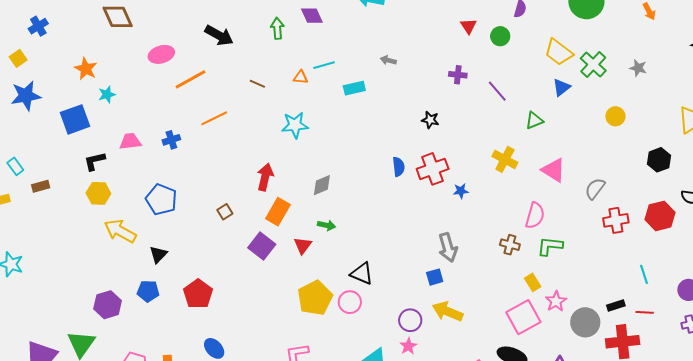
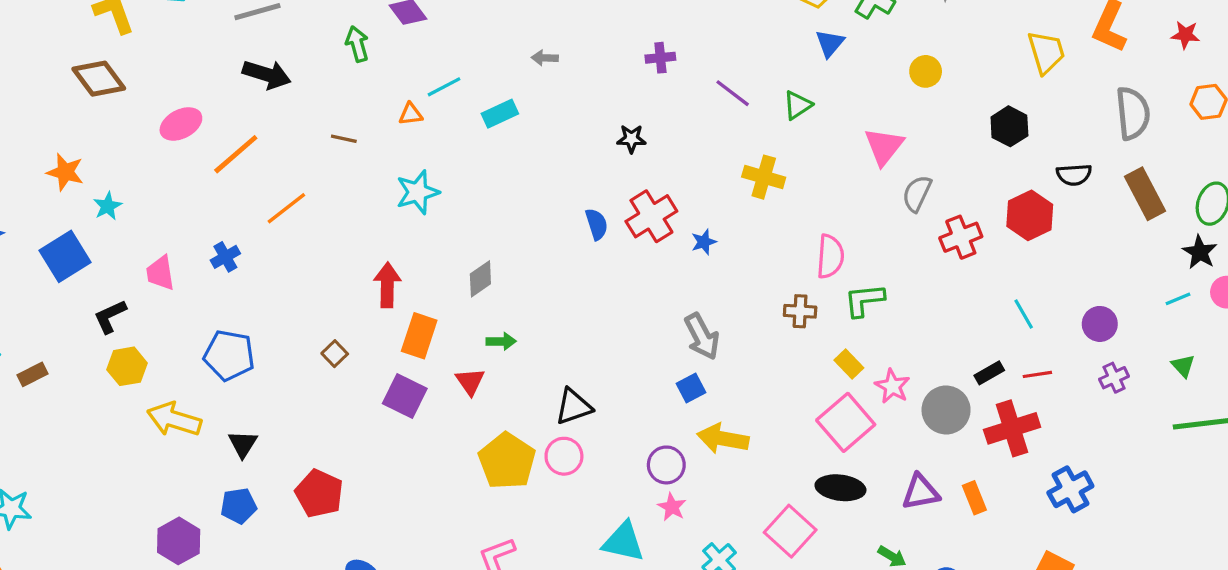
purple line: (497, 91) -> (733, 93), moved
pink trapezoid: (130, 141) -> (160, 273), turned -80
pink triangle: (554, 170) -> (884, 146), moved, turned 48
black triangle: (362, 274) -> (574, 407), turned -30

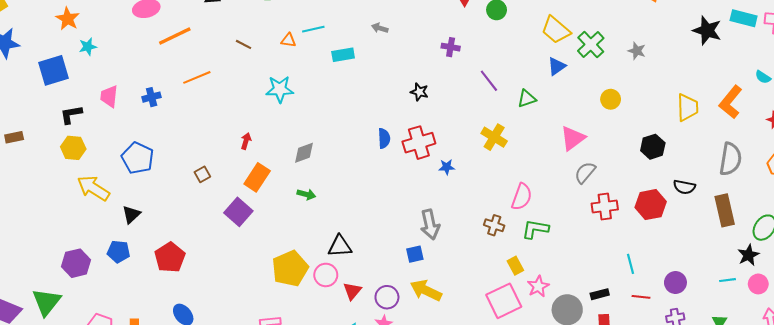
red arrow: (387, 285) -> (246, 141), size x0.6
red line: (1037, 374) -> (641, 297), moved
red triangle: (470, 381) -> (352, 291), moved

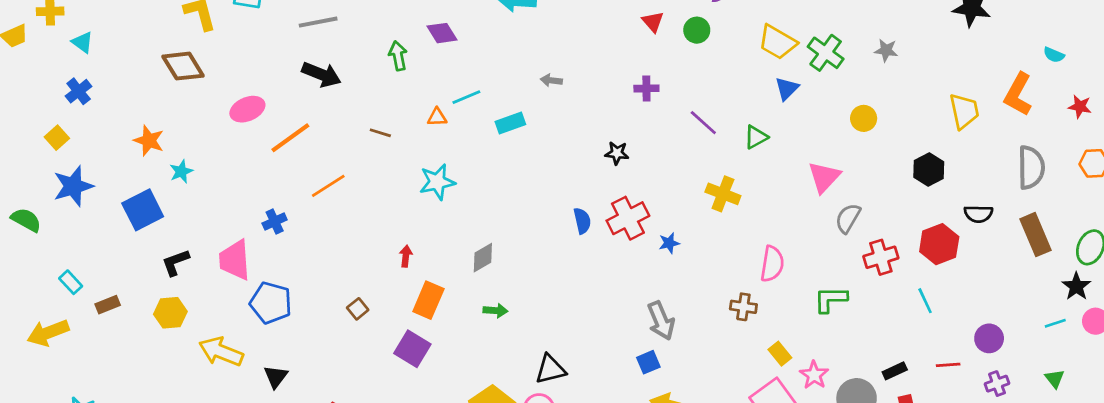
pink trapezoid: (109, 96) -> (235, 260), moved, size x1.4
yellow hexagon: (73, 148) -> (170, 313), moved
green L-shape: (535, 229) -> (831, 299), moved
cyan line: (631, 264) -> (925, 301), moved

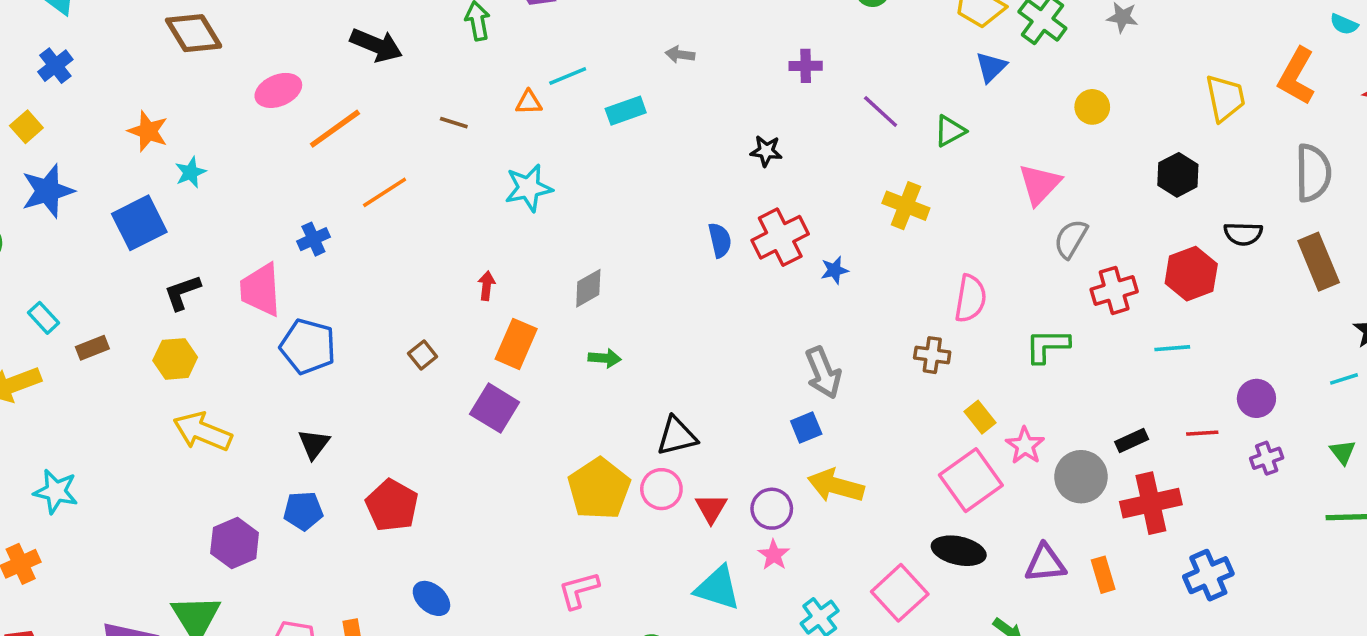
cyan line: (925, 301) -> (1172, 348), turned -70
yellow arrow: (221, 352) -> (202, 432), moved

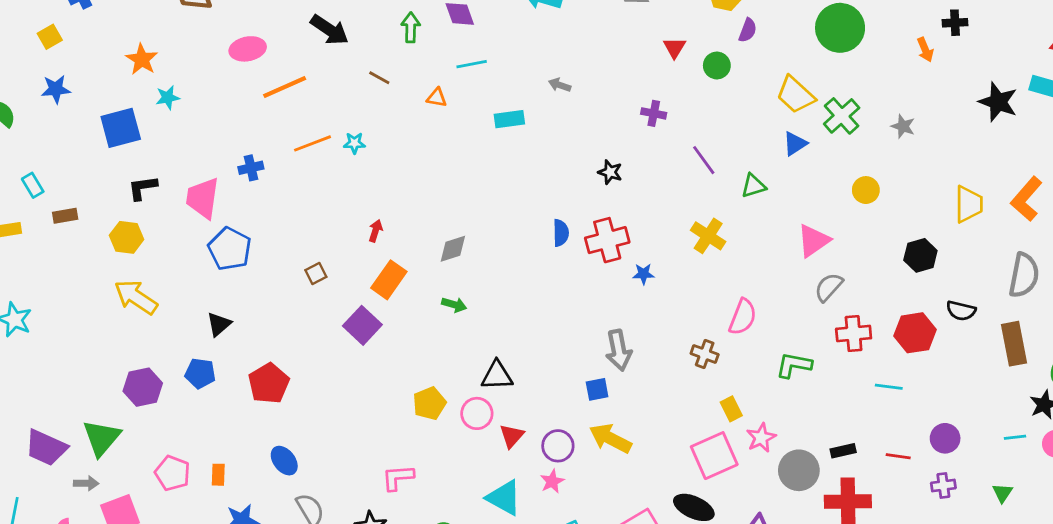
cyan line: (568, 76) -> (472, 64), moved
brown line: (454, 123) -> (379, 78), moved
cyan star: (529, 188) -> (354, 143), moved, size x0.6
blue star: (48, 191) -> (56, 89), size x0.7
yellow pentagon: (599, 489) -> (429, 403), size x0.7

